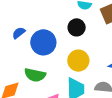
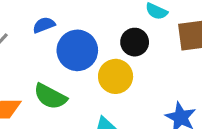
yellow circle: (78, 61) -> (116, 76), moved

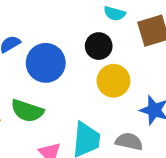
yellow circle: (116, 76) -> (113, 81), moved

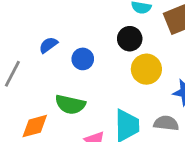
blue circle: (46, 63) -> (83, 59), size x0.6

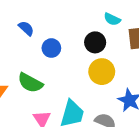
blue semicircle: (48, 45) -> (26, 28), turned 63

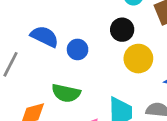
blue semicircle: (26, 28) -> (45, 37), size x1.5

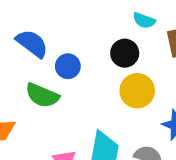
green semicircle: (66, 93) -> (42, 95), moved

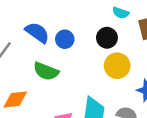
blue circle: (68, 66) -> (65, 39), moved

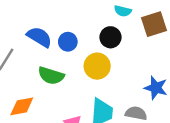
yellow circle: (117, 66) -> (97, 66), moved

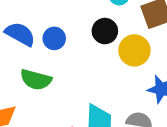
yellow circle: (97, 66) -> (134, 50), moved

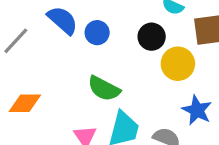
green semicircle: (36, 80) -> (104, 89), moved

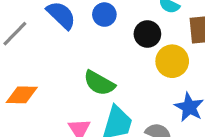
blue circle: (97, 33) -> (104, 15), moved

